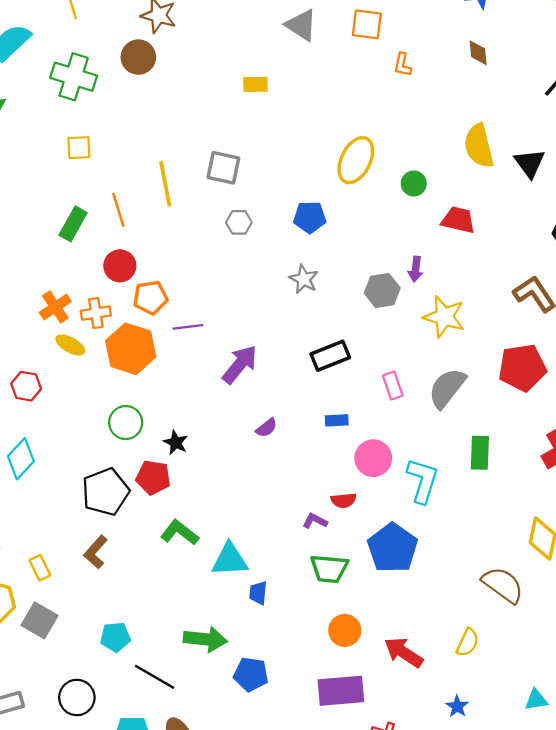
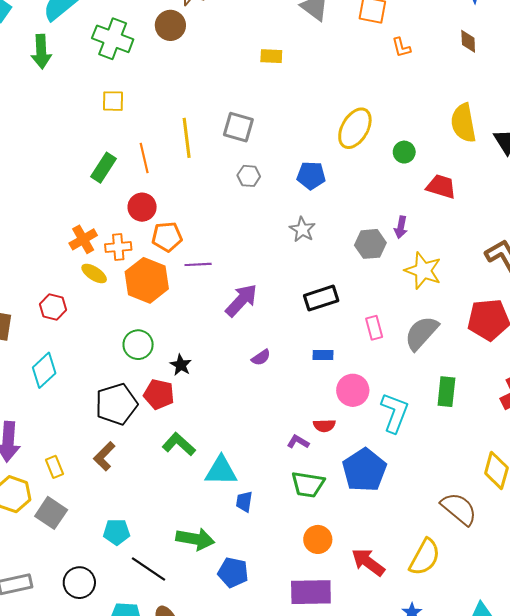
orange L-shape: (403, 65) -> (401, 47), turned -30
yellow semicircle: (468, 642) -> (425, 557), size x1.5

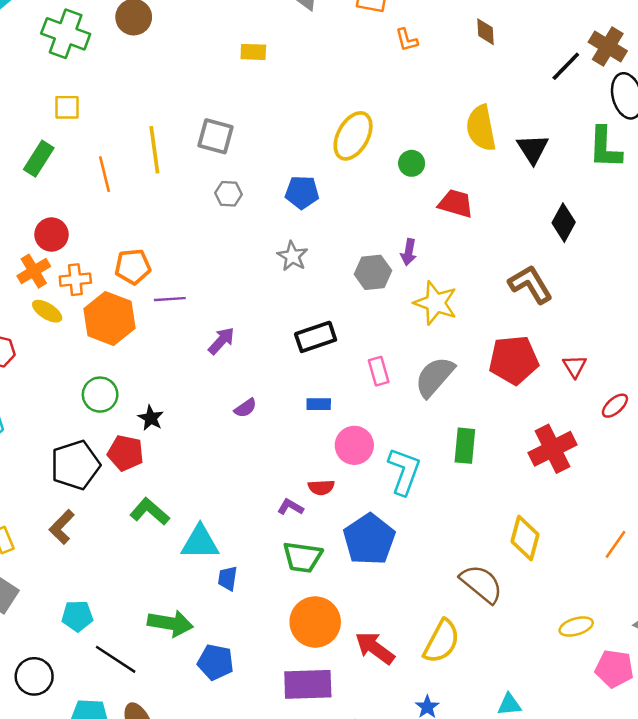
green rectangle: (104, 168) -> (39, 159), moved
red circle: (142, 207) -> (51, 235), moved
purple arrow: (241, 300) -> (221, 341), size x0.7
orange circle: (318, 539) -> (315, 622), size x1.5

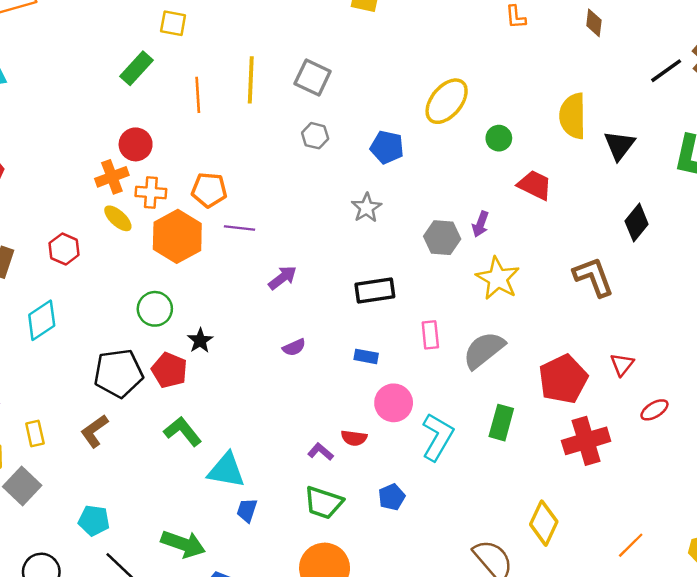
red pentagon: (514, 360) -> (563, 379), moved, turned -30
blue pentagon: (369, 539) -> (392, 497), size x0.5

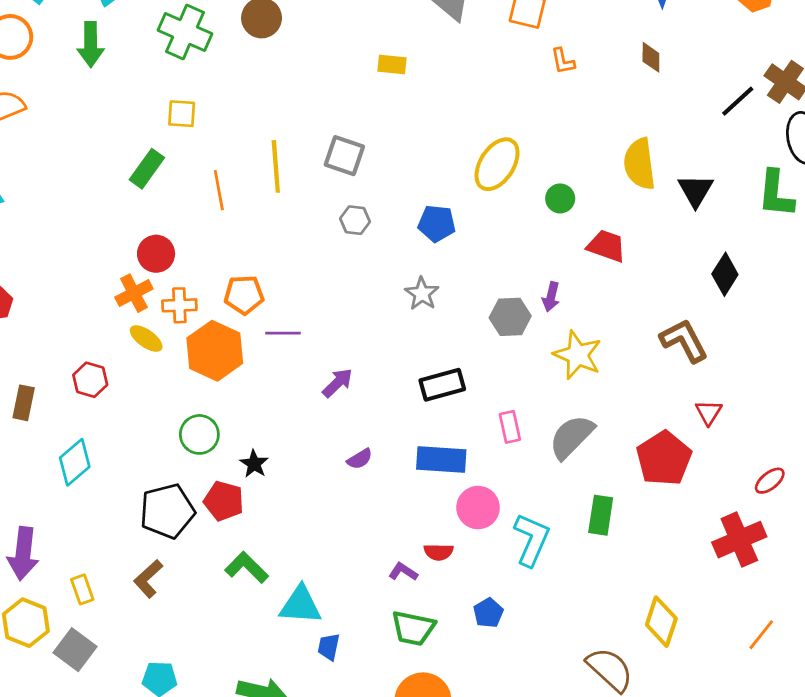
blue rectangle: (366, 356) -> (441, 459), size x1.8
red triangle: (622, 364) -> (709, 412), moved
red cross: (586, 441) -> (739, 540), moved

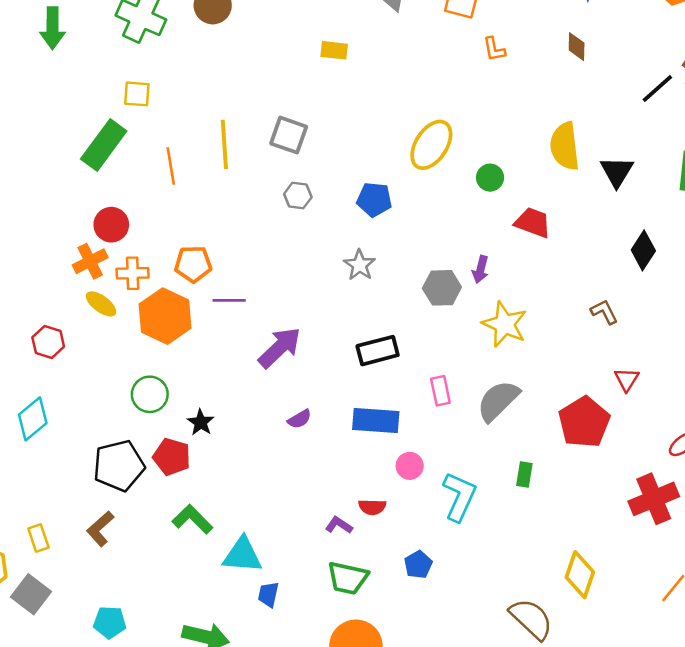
green rectangle: (147, 169) -> (104, 145), size x1.4
brown L-shape: (684, 340) -> (604, 312), size x0.6
purple arrow: (338, 383) -> (280, 348), size x1.5
pink circle: (478, 508) -> (410, 466), size x0.7
green rectangle: (601, 515) -> (524, 474), size x0.7

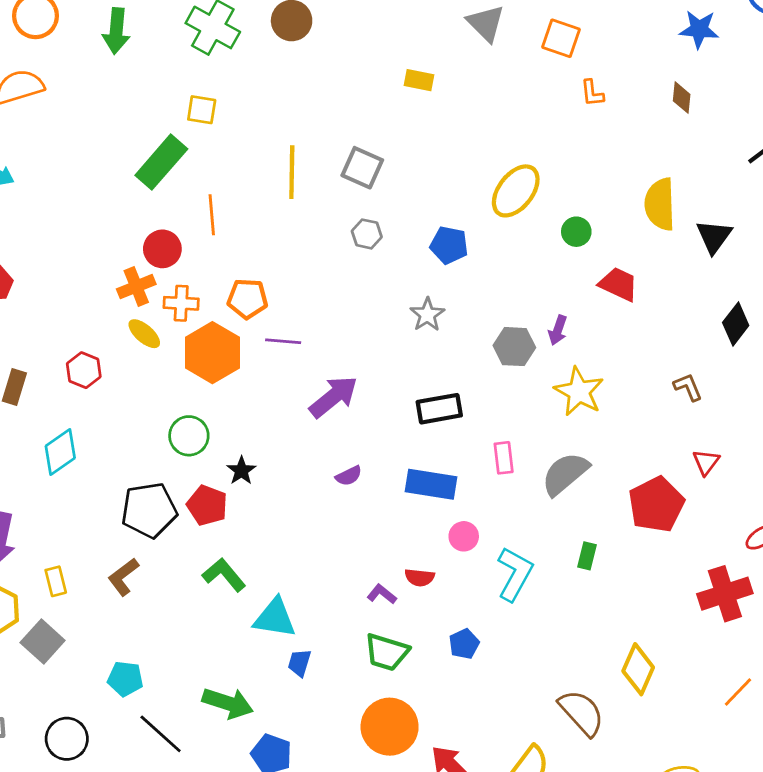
orange line: (171, 166) -> (212, 215), moved

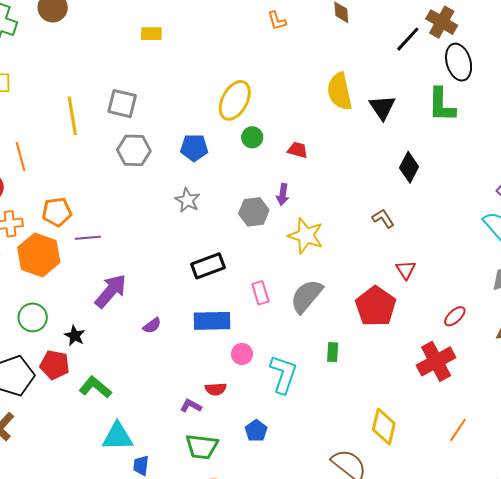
green circle: (576, 232) -> (252, 137), moved
gray hexagon: (367, 234) -> (134, 150), size x1.5
red trapezoid: (619, 284) -> (297, 150), moved, size x0.7
purple arrow: (334, 397) -> (111, 291), moved
green L-shape: (224, 575) -> (95, 387), moved

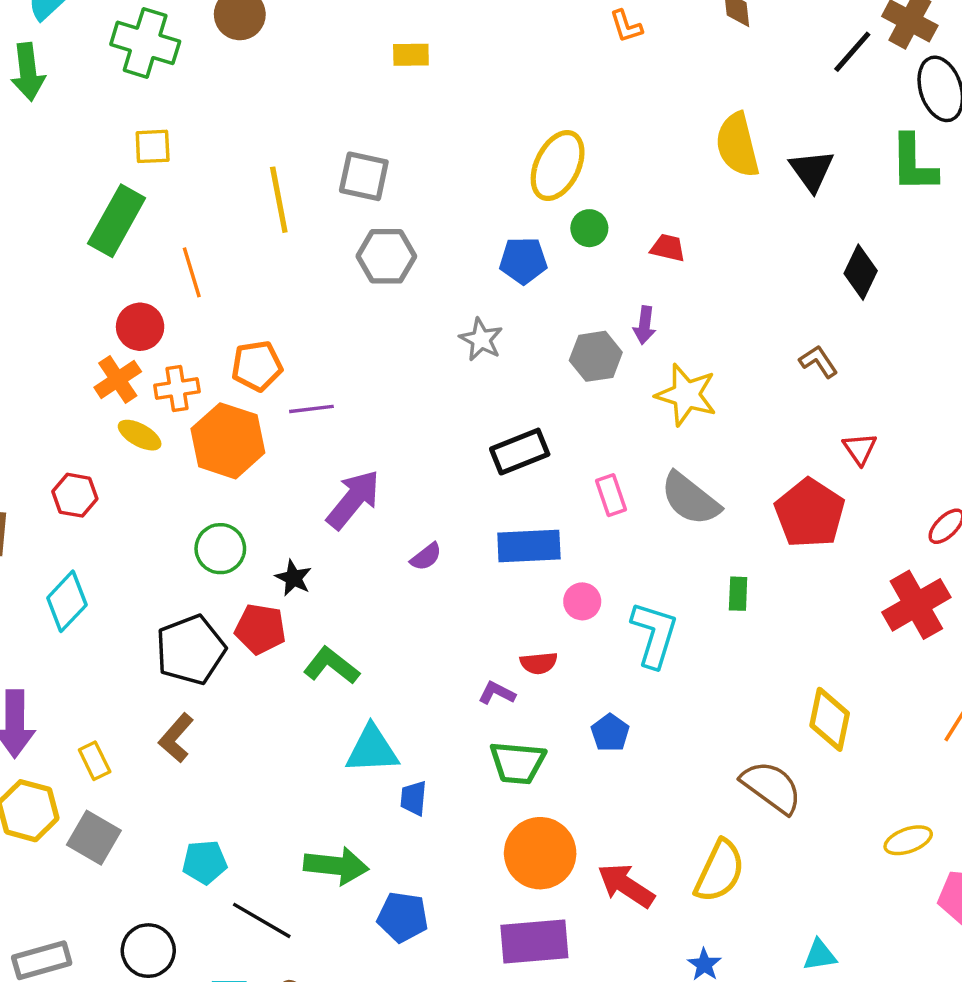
blue pentagon: (194, 148) -> (523, 261), moved
gray semicircle: (306, 296) -> (690, 499), turned -90

